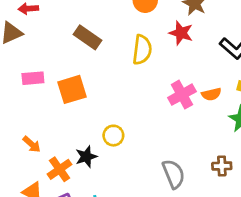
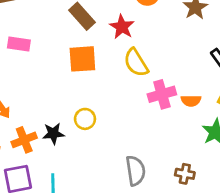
red star: (181, 33) -> (122, 27), moved
yellow semicircle: (142, 50) -> (136, 63), moved, turned 128
orange square: (72, 89) -> (82, 59), moved

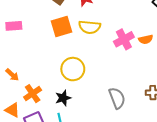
yellow semicircle: (136, 63) -> (90, 27), moved, turned -40
yellow circle: (85, 119) -> (73, 69), size x1.5
black star: (53, 134) -> (63, 98), moved

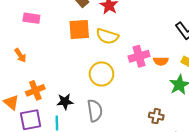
yellow circle: (73, 69) -> (102, 74), moved
orange arrow: (12, 75) -> (20, 55), moved
gray semicircle: (117, 98) -> (95, 111), moved

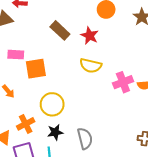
orange square: (79, 29) -> (36, 69), moved
yellow circle: (102, 74) -> (52, 104), moved

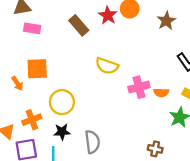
red star: (90, 36) -> (108, 15), moved
pink rectangle: (16, 55) -> (32, 28), moved
orange square: (36, 69) -> (37, 69), moved

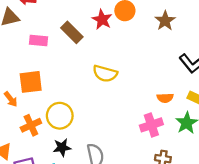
pink rectangle: (32, 28) -> (38, 40), moved
pink cross: (139, 87) -> (151, 125), moved
orange cross: (32, 120) -> (31, 125), moved

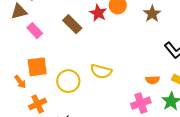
pink rectangle: (38, 40) -> (35, 31), moved, turned 42
yellow semicircle: (105, 74) -> (101, 71), moved
yellow circle: (60, 116) -> (68, 81), moved

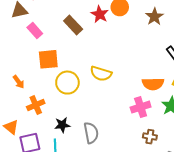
orange square: (37, 67) -> (48, 59), moved
orange semicircle: (153, 80) -> (153, 84), size x1.5

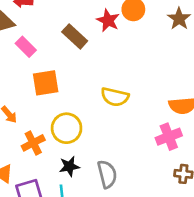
yellow circle: (67, 83) -> (67, 128), moved

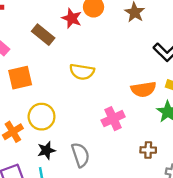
yellow semicircle: (115, 97) -> (82, 72), moved
pink cross: (169, 137) -> (113, 119), moved

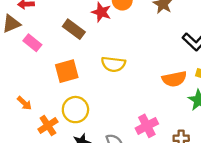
orange square: (20, 78) -> (67, 71), moved
pink cross: (113, 119) -> (147, 126), moved

